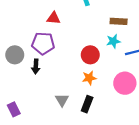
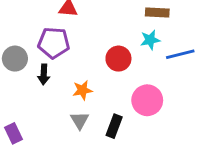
orange star: (89, 78) -> (83, 90), moved
pink circle: (125, 83) -> (147, 100), moved

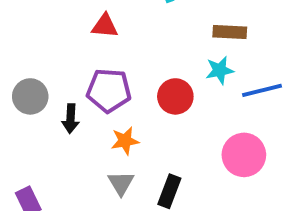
purple pentagon: (54, 43) -> (109, 90), moved
pink circle: (147, 100) -> (244, 155), moved

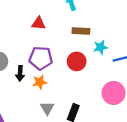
brown rectangle: (230, 32) -> (81, 31), moved
orange star: (125, 141) -> (40, 82), moved

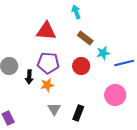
red triangle: (39, 23) -> (46, 31), size x1.5
brown rectangle: (81, 31) -> (85, 38), turned 35

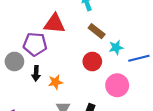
purple pentagon: (48, 63) -> (35, 44), moved
pink circle: (115, 95) -> (117, 85), moved

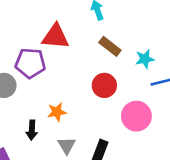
cyan star: (116, 47) -> (145, 59), moved
black arrow: (36, 73) -> (32, 130), moved

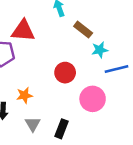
brown rectangle: (110, 46) -> (83, 30), moved

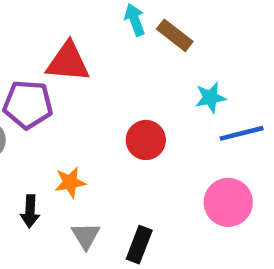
brown rectangle: (83, 30) -> (175, 35), moved
pink circle: (93, 99) -> (228, 202), moved

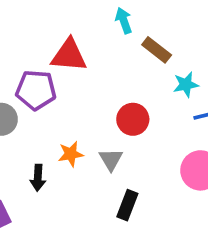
brown rectangle: (175, 35) -> (157, 50), moved
gray triangle: (86, 236) -> (111, 159), moved

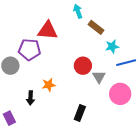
gray triangle: (111, 159) -> (99, 77), moved

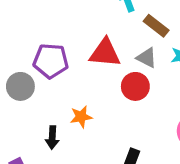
red triangle: (48, 30) -> (105, 53), moved
gray triangle: (99, 77) -> (147, 58), moved, turned -32

